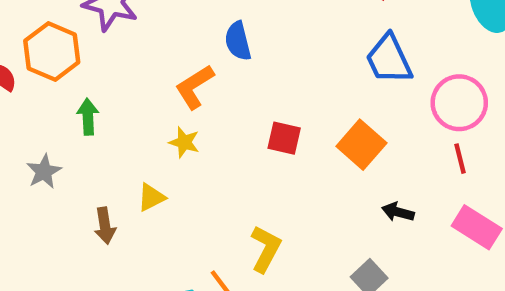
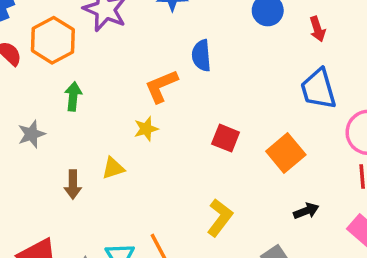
yellow star: (184, 142) -> (146, 129), turned 30
black arrow: (398, 212) -> (306, 211), turned 135
yellow L-shape: (266, 249) -> (220, 218), moved

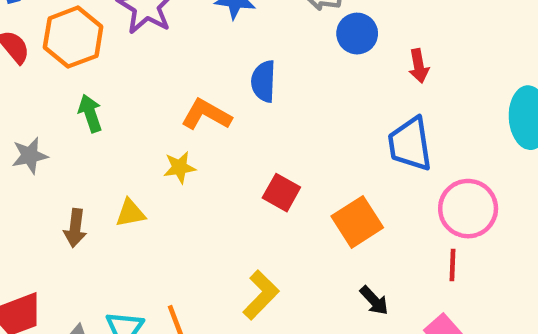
orange L-shape: (161, 86) -> (206, 115), turned 45
green arrow: (73, 96) -> (90, 113), turned -32
black arrow: (306, 211) -> (374, 301), turned 60

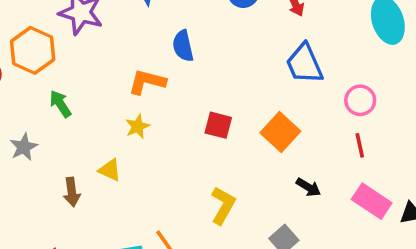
pink circle: (468, 209) -> (360, 100), size x0.7
yellow triangle: (130, 213) -> (110, 170), turned 50

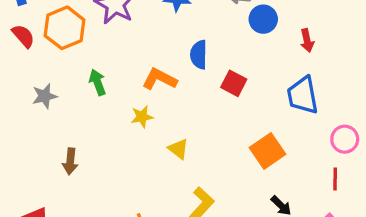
green arrow: (60, 104) -> (98, 82), moved
red square: (218, 125) -> (234, 83), moved
gray star: (24, 147) -> (45, 96), moved
yellow triangle: (110, 170) -> (178, 149), moved

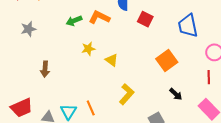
green arrow: (98, 82) -> (74, 21), moved, turned -91
yellow star: (142, 117) -> (88, 49), moved

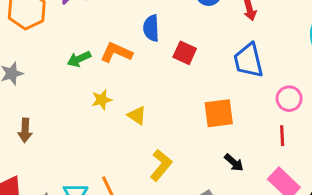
orange square: (167, 61) -> (219, 113), turned 30
brown arrow: (45, 69) -> (25, 130), moved

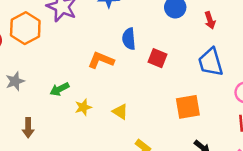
green arrow: (79, 59) -> (60, 89), moved
yellow star: (102, 100) -> (83, 107), moved

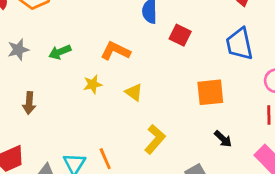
orange L-shape: (101, 60) -> (115, 51), moved
green arrow: (60, 89) -> (60, 52), moved

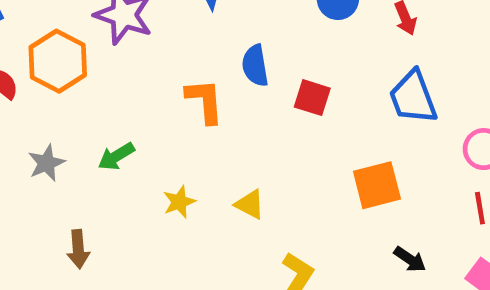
orange L-shape: (115, 51) -> (205, 101), moved, turned 68

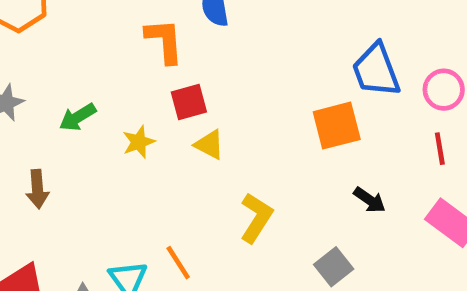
blue trapezoid: (413, 97) -> (376, 70), moved
red square: (312, 98) -> (189, 102), moved, turned -33
green arrow: (116, 156) -> (78, 117), moved

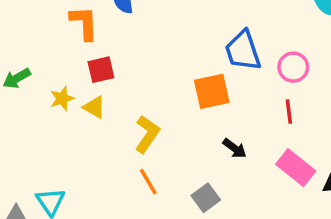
yellow triangle: (209, 145) -> (94, 107), moved
yellow L-shape: (256, 218) -> (147, 134), moved
orange line: (178, 263) -> (148, 182), moved

